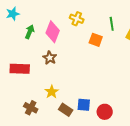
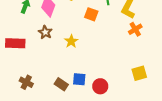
yellow star: (52, 92) -> (71, 41), moved

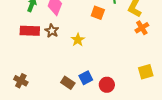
red rectangle: (15, 43) -> (30, 31), moved
blue square: (79, 79) -> (86, 78), turned -32
brown cross: (26, 82) -> (21, 81), moved

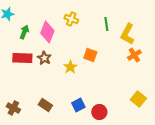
orange square: (98, 13) -> (90, 55), moved
yellow square: (146, 72) -> (138, 99), turned -35
brown rectangle: (68, 83) -> (45, 105), moved

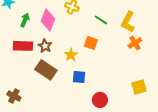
green line: (106, 24) -> (101, 20), moved, turned -48
yellow square: (138, 99) -> (139, 87), turned 35
brown rectangle: (45, 105) -> (46, 70), moved, size x1.5
blue square: (78, 105) -> (79, 77), moved, turned 32

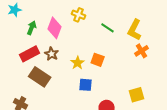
orange square: (91, 43) -> (98, 60), moved
red rectangle: (23, 46) -> (30, 54), turned -30
brown rectangle: (46, 70) -> (40, 77), moved
yellow square: (139, 87) -> (137, 95), moved

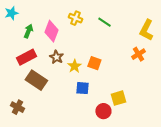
green line: (108, 28) -> (104, 22), moved
yellow L-shape: (135, 30) -> (146, 30), moved
brown star: (52, 54) -> (56, 57), moved
yellow square: (137, 95) -> (118, 98), moved

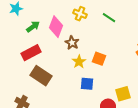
green arrow: (28, 31) -> (33, 27), turned 32
brown star: (56, 57) -> (72, 43), moved

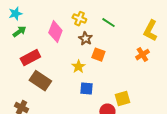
green arrow: (33, 27) -> (19, 32), moved
brown star: (72, 43) -> (85, 39), moved
orange square: (99, 59) -> (98, 55), moved

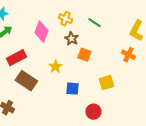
orange cross: (142, 55) -> (128, 55), turned -32
yellow star: (78, 67) -> (55, 67), moved
yellow square: (122, 99) -> (106, 83), moved

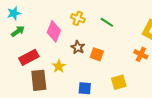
brown star: (71, 39) -> (78, 47), moved
yellow star: (55, 67) -> (59, 66), moved
brown rectangle: (26, 81) -> (39, 80), turned 50

